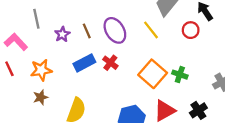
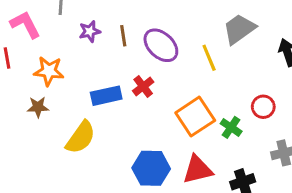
purple ellipse: (115, 30) -> (161, 45), turned -30
red circle: (191, 30) -> (263, 107), moved
blue rectangle: (84, 63) -> (106, 96), moved

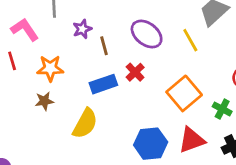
brown line: (123, 36) -> (104, 46), moved
green cross: (231, 127) -> (222, 109), moved

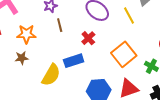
brown line: (104, 46) -> (60, 25), moved
blue rectangle: (103, 84) -> (74, 61), moved

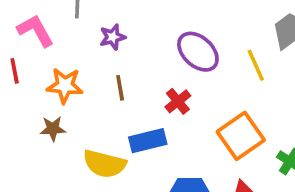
brown line: (60, 25) -> (120, 88), moved
yellow semicircle: (51, 75) -> (105, 164), turned 70

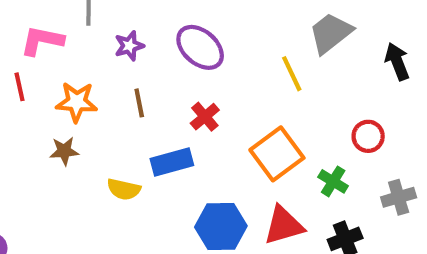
pink L-shape: (36, 31) -> (42, 41), turned -48
purple ellipse: (198, 52) -> (200, 47), moved
yellow semicircle: (105, 164) -> (124, 189), size x0.7

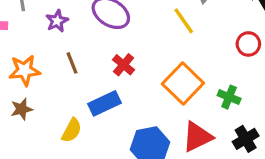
red circle: (368, 136) -> (248, 44), moved
yellow semicircle: (124, 189) -> (72, 130), turned -65

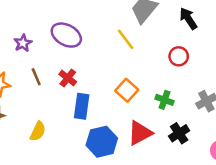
red cross: (123, 65) -> (68, 78), moved
orange square: (183, 84) -> (127, 90), size x0.7
blue rectangle: (104, 103) -> (82, 106), moved, turned -55

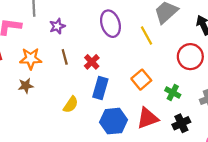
purple ellipse: (66, 35) -> (110, 24), moved, turned 35
red circle: (179, 56) -> (190, 57), size x1.5
yellow semicircle: (38, 131) -> (71, 105), moved

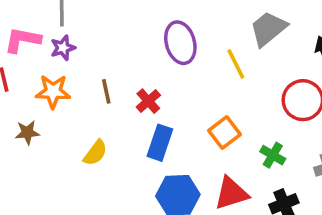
purple star: (57, 26) -> (63, 48), moved
brown star: (26, 86) -> (27, 133), moved
yellow semicircle: (71, 105) -> (95, 153), moved

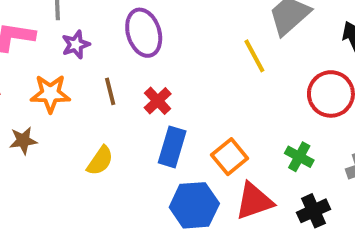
purple ellipse: (180, 43) -> (144, 33), moved
purple star: (63, 48) -> (76, 45), moved
orange square: (224, 132) -> (230, 157), moved

